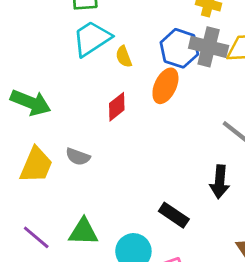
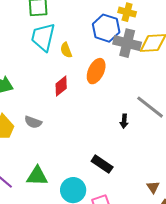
cyan trapezoid: (92, 39) -> (43, 37), turned -44
blue hexagon: (179, 48) -> (106, 28), moved
black arrow: (220, 182) -> (124, 121), moved, size x0.6

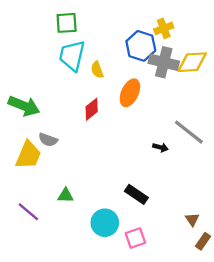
yellow cross: (127, 12) -> (164, 28), turned -36
black arrow: (124, 121) -> (160, 147), turned -80
gray semicircle: (33, 122) -> (48, 140), moved
green triangle: (37, 176) -> (66, 195), moved, size x0.7

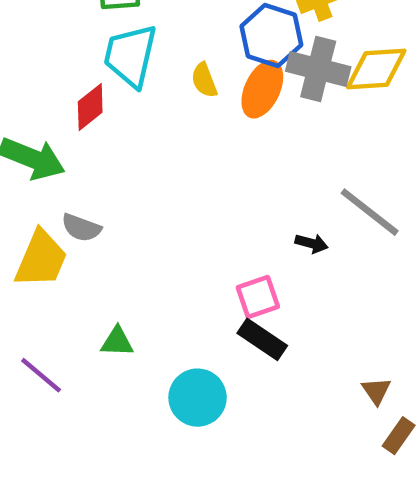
yellow semicircle: (97, 70) -> (204, 80), moved
orange ellipse: (130, 93) -> (262, 89), moved
red diamond: (92, 109) -> (90, 107), moved
pink square: (135, 238) -> (258, 297), moved

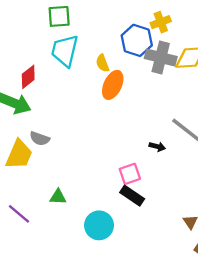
orange ellipse: (262, 89) -> (113, 85), moved
red diamond: (90, 107) -> (28, 77), moved

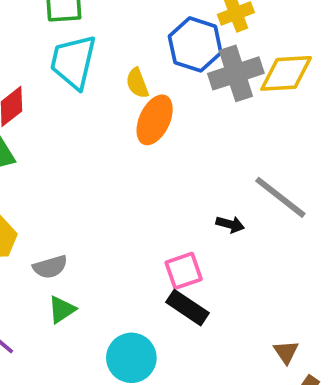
gray cross: (161, 58) -> (236, 73), turned -32
gray semicircle: (40, 139) -> (50, 267), moved, turned -36
green triangle: (58, 197) -> (62, 309), turned -36

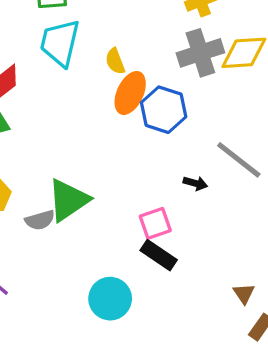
blue hexagon: (195, 44) -> (164, 110), moved
green triangle: (62, 309) -> (68, 200), moved, size x1.8

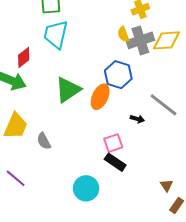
yellow semicircle: (115, 61) -> (123, 34), moved
orange ellipse: (130, 93) -> (100, 97), moved
green triangle: (68, 200) -> (68, 90), moved
gray semicircle: (40, 220) -> (44, 141), turned 78

